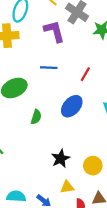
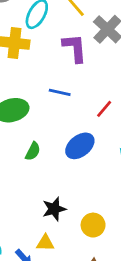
yellow triangle: (67, 187) -> (45, 243), moved

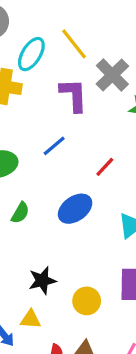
blue line: (60, 92) -> (54, 146), turned -55

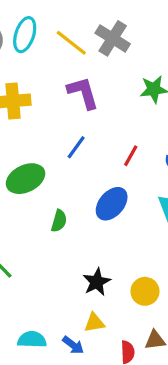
cyan ellipse: (31, 54) -> (25, 35), moved
gray cross: (112, 75) -> (113, 38), moved

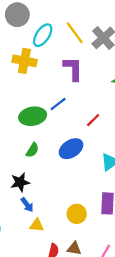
cyan ellipse: (25, 35) -> (43, 35), moved
green ellipse: (26, 179) -> (33, 116), moved
black star: (97, 282) -> (20, 182), moved
blue arrow: (73, 345) -> (27, 205), moved

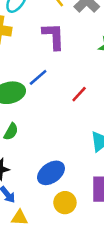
blue ellipse: (71, 149) -> (51, 173), moved

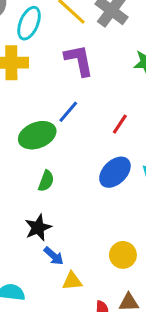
blue ellipse: (51, 173) -> (115, 172), moved

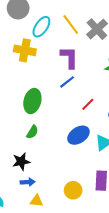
blue line: (68, 112) -> (67, 82), moved
green ellipse: (37, 135) -> (32, 101), turned -65
blue arrow: (54, 256) -> (28, 182), turned -56

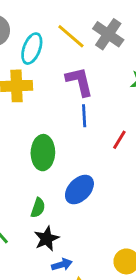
blue line: (67, 82) -> (84, 116), turned -42
green semicircle: (32, 132) -> (38, 208), moved
blue ellipse: (78, 135) -> (79, 189), moved

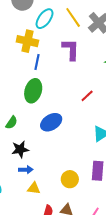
blue line: (84, 116) -> (37, 62), moved
green semicircle: (38, 208) -> (12, 123), moved

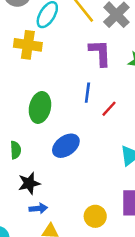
purple L-shape: (71, 49) -> (100, 53), moved
blue line: (37, 62) -> (87, 93), moved
green semicircle: (12, 123) -> (16, 150), turned -32

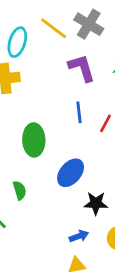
black star: (29, 183) -> (96, 203), moved, turned 30
blue arrow: (38, 208) -> (79, 236), moved

